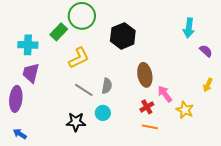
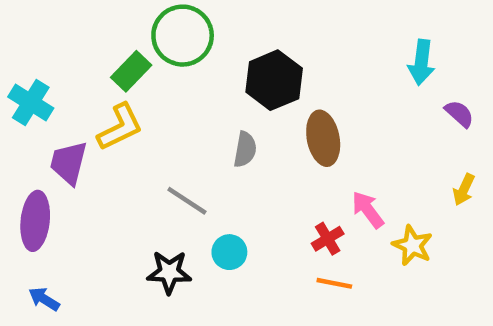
cyan cross: (28, 45) -> (31, 103), moved, turned 30
yellow L-shape: (79, 58) -> (120, 127), moved
brown ellipse: (145, 75) -> (323, 138), moved
gray semicircle: (107, 86) -> (245, 149), moved

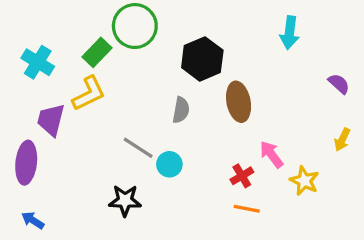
cyan arrow: (421, 62) -> (290, 33), moved
cyan cross: (31, 103) -> (38, 62), moved
cyan circle: (229, 252) -> (169, 164), moved

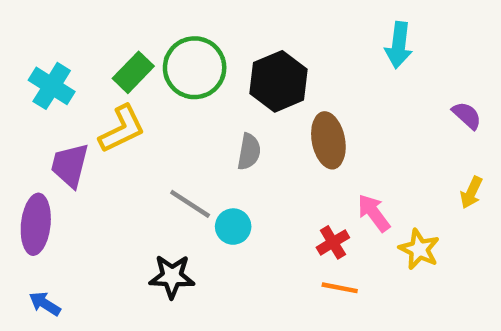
green circle: (135, 26) -> (195, 68), moved

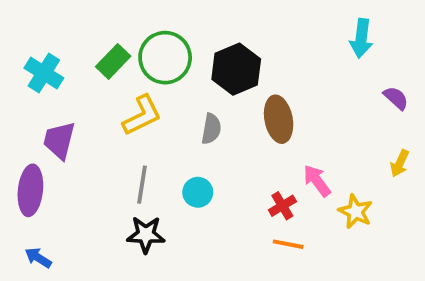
cyan arrow: (399, 45) -> (361, 38), moved
yellow L-shape: (122, 129) -> (142, 115), moved
gray line: (190, 204) -> (142, 185), moved, turned 66

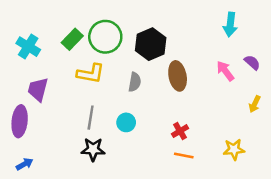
yellow L-shape: (142, 115) -> (91, 73), turned 36
pink arrow: (317, 181) -> (225, 71), moved
yellow star: (355, 211) -> (234, 149), moved, turned -30
blue arrow: (38, 258) -> (24, 164), turned 119

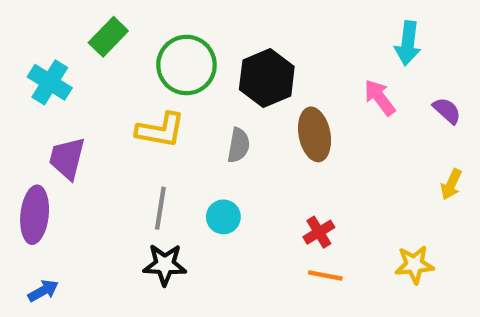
green rectangle: (72, 39) -> (108, 37), moved
pink arrow: (225, 71) -> (380, 98), moved

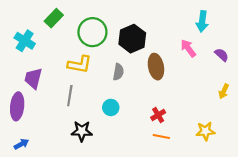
gray line: (160, 208) -> (70, 96), moved

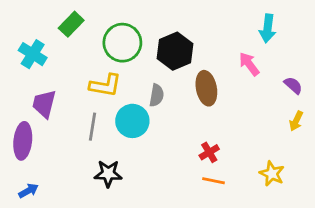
purple semicircle: (222, 55) -> (293, 85), moved
cyan circle: (111, 107) -> (132, 121), moved, size x1.5
yellow star: (205, 131) -> (272, 174), turned 30

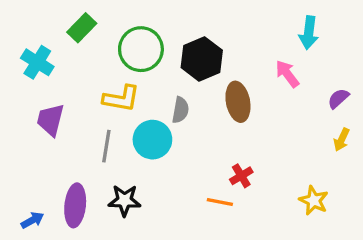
purple semicircle: (293, 85) -> (338, 98), turned -84
purple ellipse: (23, 141) -> (75, 205), moved
orange line: (214, 181) -> (220, 202), moved

